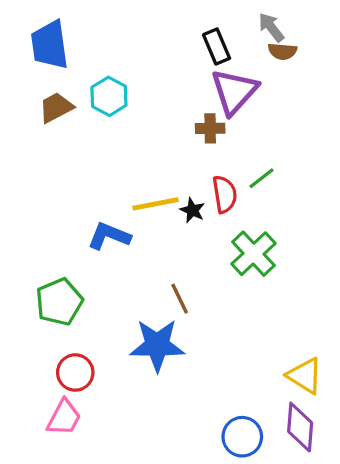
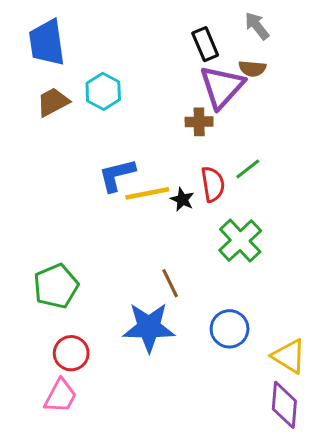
brown semicircle: (282, 51) -> (252, 69), moved
blue L-shape: (109, 236) -> (117, 175), moved, turned -36
blue circle: (242, 437) -> (230, 329), moved

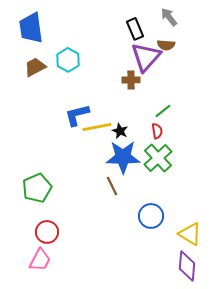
red semicircle: (213, 184) -> (157, 131), moved, size x0.7
blue star: (149, 327) -> (123, 157), moved

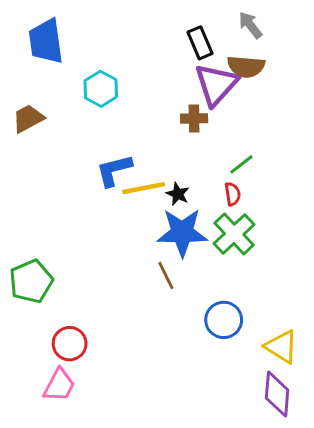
brown semicircle: (166, 45) -> (246, 67), size x1.4
brown trapezoid: (35, 67) -> (28, 118), moved
green pentagon: (37, 188) -> (31, 281), moved

